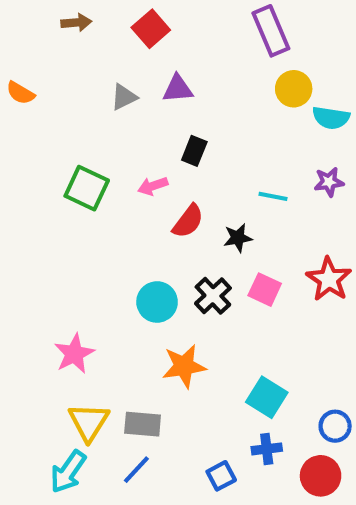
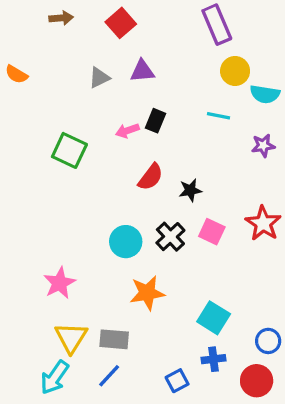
pink arrow: (153, 186) -> (127, 131), moved
cyan line: (273, 196) -> (218, 116), moved

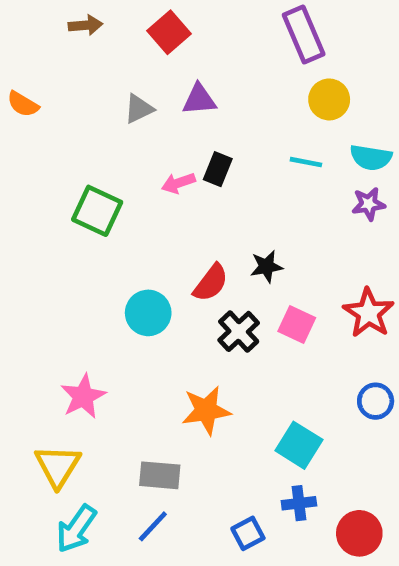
cyan semicircle: (265, 94) -> (371, 157), moved
red semicircle: (151, 177) -> (211, 283), moved
cyan circle: (126, 242) -> (148, 313), moved
yellow triangle: (71, 338) -> (58, 466), moved
blue circle: (268, 341) -> (376, 401), moved

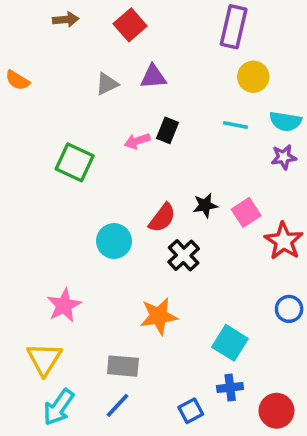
purple rectangle: (304, 35) -> (234, 27), turned 36
pink square: (297, 325) -> (246, 212), moved, turned 32

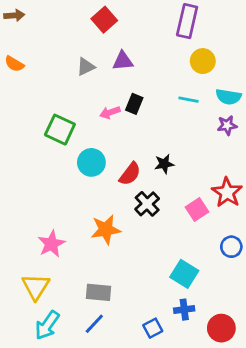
brown arrow: (66, 20) -> (14, 15), moved
pink square: (246, 212) -> (197, 210), moved
cyan circle: (114, 241) -> (91, 162), moved
orange star: (159, 316) -> (106, 230), moved

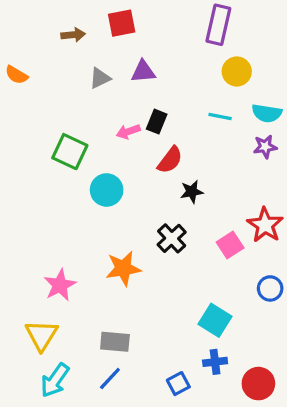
brown arrow: (14, 15) -> (73, 35), moved
red square: (104, 20) -> (122, 23), turned 30
red semicircle: (130, 174) -> (170, 160), moved

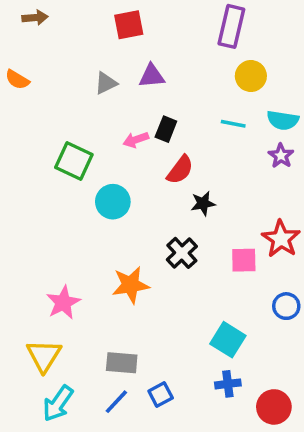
brown arrow: (73, 35) -> (35, 18), moved
purple star: (265, 147) -> (281, 156), turned -30
pink square: (230, 245) -> (244, 260), turned 32
blue square: (178, 384) -> (161, 395), moved

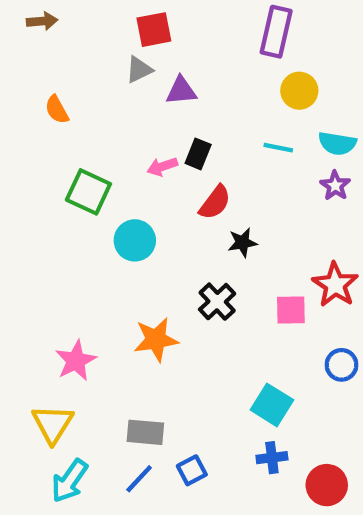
orange semicircle: (17, 80) -> (57, 110), moved, turned 30
gray triangle: (106, 83) -> (139, 70), moved

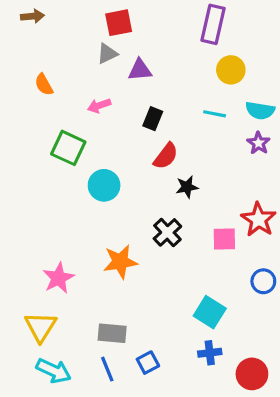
pink arrow: (162, 167) -> (99, 106), moved
blue line: (139, 479) -> (107, 369), turned -65
cyan arrow: (69, 481) -> (54, 371), turned -100

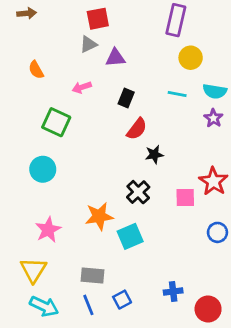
cyan circle: (104, 185) -> (43, 169), moved
cyan square: (210, 312) -> (130, 236), moved, turned 35

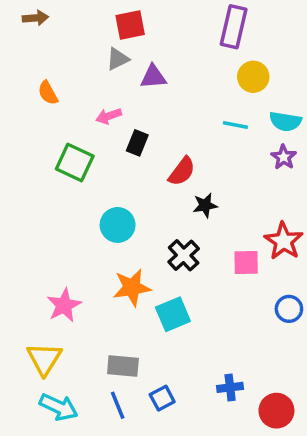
black rectangle: (126, 98) -> (137, 143), moved
cyan circle: (43, 169) -> (118, 225), moved

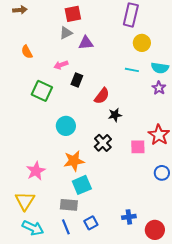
cyan square: (173, 314) -> (82, 185), moved

